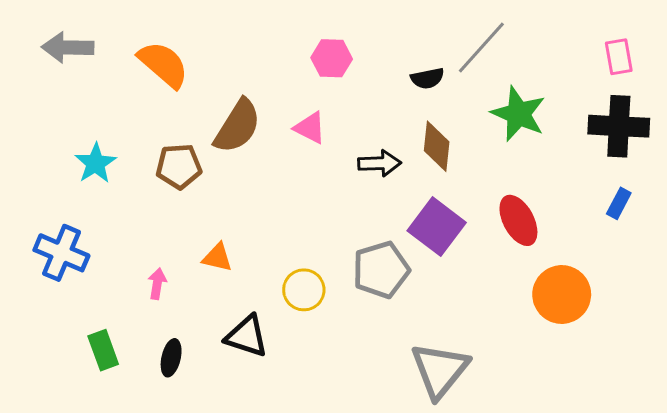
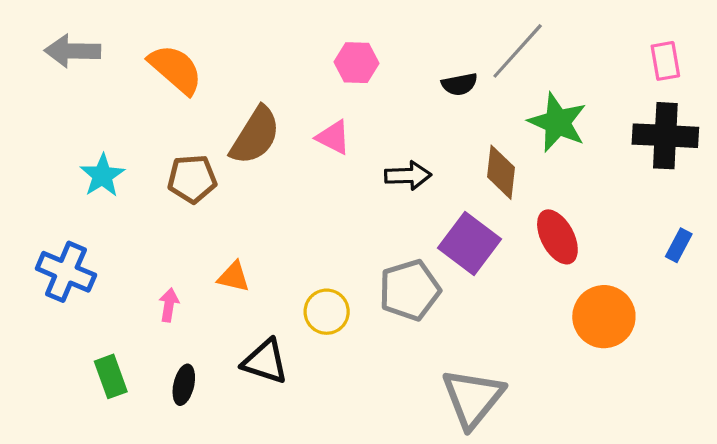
brown diamond: (437, 146) -> (501, 172), moved
blue rectangle: (619, 203) -> (679, 245), moved

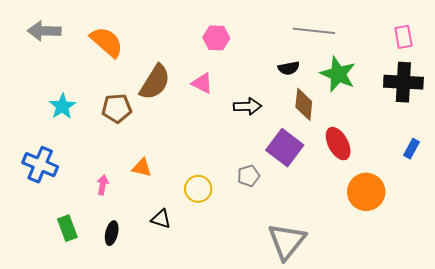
gray line: (518, 51) -> (314, 31), turned 54
black semicircle: (459, 84) -> (289, 68), moved
gray pentagon: (410, 290) -> (248, 176), size x0.6
black triangle: (265, 361) -> (161, 219), size x0.7

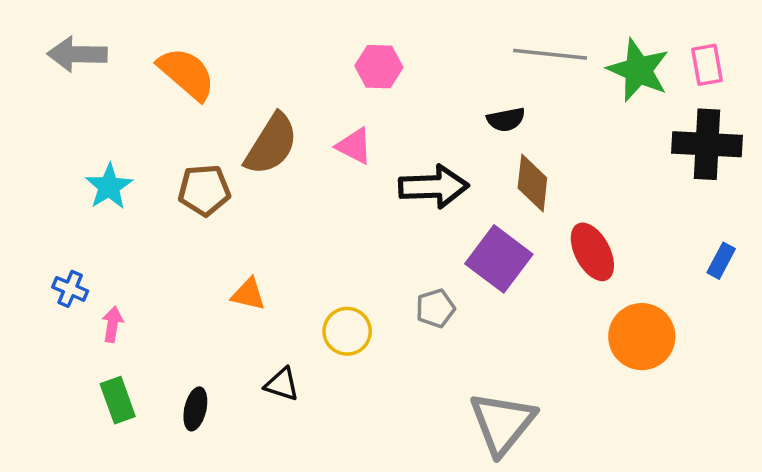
green star: (338, 74) -> (638, 70), moved
black arrow: (247, 106) -> (434, 187), size x1.4
blue cross: (40, 165) -> (70, 289), size x0.6
pink arrow: (103, 185) -> (112, 324), moved

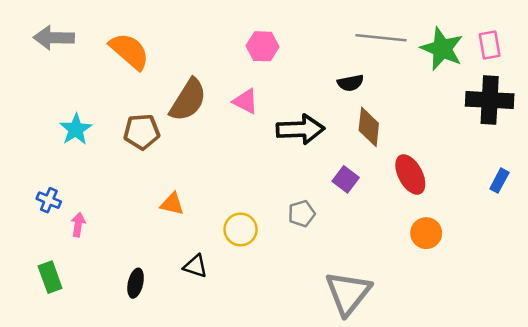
purple square: (499, 259) -> (346, 179), size x0.6
orange circle: (642, 337) -> (426, 233), moved, size x0.7
green rectangle: (118, 400) -> (50, 277), moved

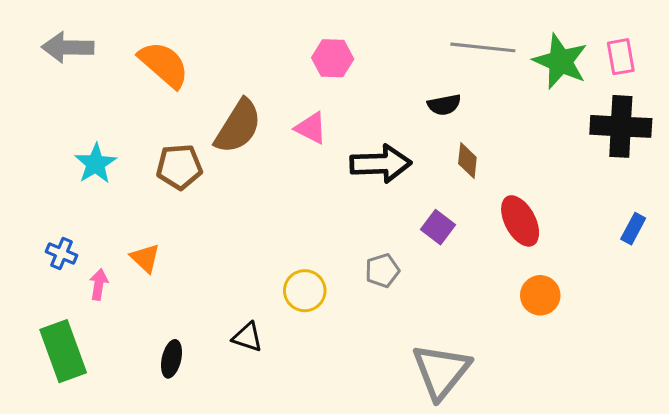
brown diamond: (369, 127) -> (467, 161), size x0.7
orange triangle: (172, 204) -> (145, 258), moved, turned 30
green rectangle: (50, 277) -> (63, 351), size x1.5

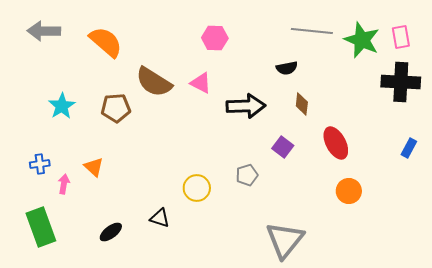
brown semicircle: (238, 126) -> (154, 82), turned 90
blue cross: (62, 253) -> (40, 164), turned -30
black ellipse: (172, 359) -> (111, 232), turned 40

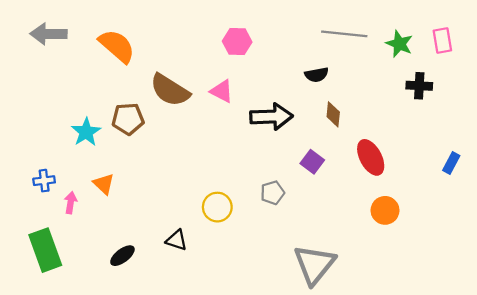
green star: (362, 40) -> (399, 44), size x0.7
black cross: (401, 82) -> (419, 86), moved, size x0.6
cyan star: (62, 106) -> (86, 132), moved

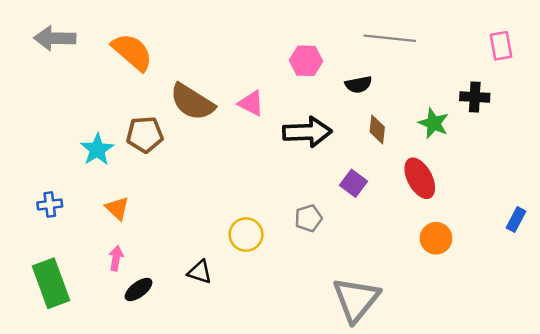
pink hexagon: (237, 42) -> (306, 61), moved
green star: (399, 44) -> (434, 123), moved
blue rectangle: (451, 163) -> (516, 220), moved
pink arrow: (71, 203) -> (116, 258), moved

